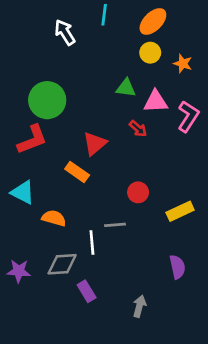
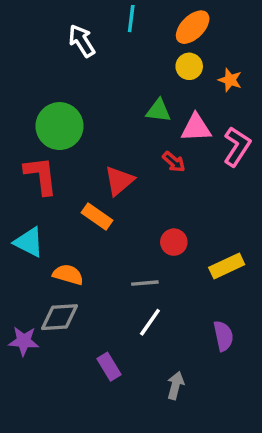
red L-shape: (32, 139) -> (41, 176), turned -76
white line: (92, 243) -> (150, 322), moved, turned 40
gray diamond: (62, 264) -> (60, 317), moved

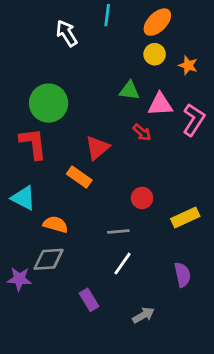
gray arrow: (176, 385) -> (143, 315), turned 45

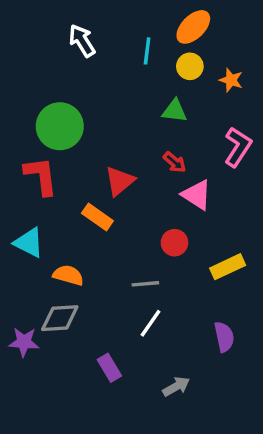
cyan line: (107, 15) -> (147, 51), moved
green triangle: (129, 90) -> (174, 111), moved
pink triangle: (160, 104) -> (197, 195), moved, turned 36

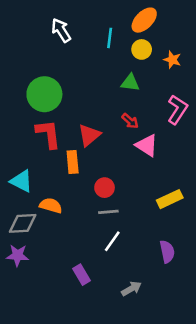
red L-shape: (41, 176) -> (48, 134), moved
orange rectangle: (97, 217) -> (73, 162), turned 50
red circle: (174, 243) -> (105, 188), moved
gray diamond: (60, 318) -> (23, 223), moved

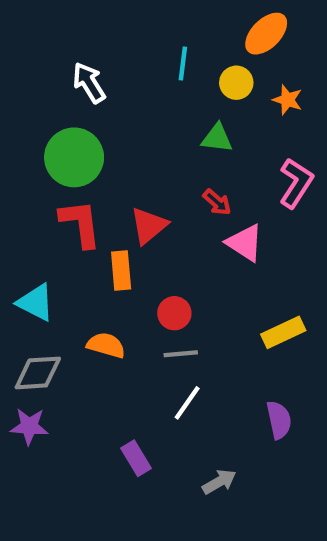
orange ellipse: (144, 20) -> (266, 34), moved
white arrow: (61, 30) -> (89, 83), moved
orange semicircle: (51, 205) -> (106, 345), moved

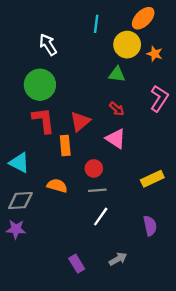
cyan line: (183, 63) -> (96, 24), moved
yellow circle: (236, 83) -> (127, 45), size x1.5
pink triangle: (245, 243) -> (116, 139), moved
purple rectangle: (136, 458) -> (77, 264), moved

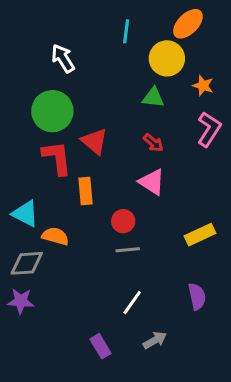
orange star: (155, 54) -> (203, 86), moved
red triangle: (80, 121) -> (95, 141), moved, turned -40
orange semicircle: (57, 186) -> (55, 236), moved
white line: (101, 217) -> (132, 302), moved

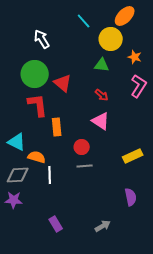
cyan line: (126, 31) -> (84, 21), turned -49
red triangle: (95, 141) -> (63, 83), moved
white line: (132, 302) -> (50, 175), moved, turned -36
purple rectangle: (101, 346) -> (56, 224), moved

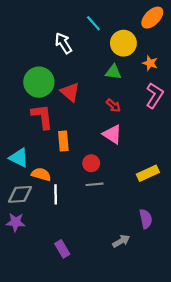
orange ellipse: (125, 16) -> (152, 18), moved
white arrow: (42, 39) -> (63, 43), moved
gray arrow: (103, 226) -> (121, 241), moved

